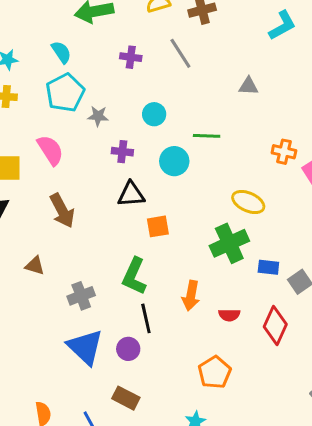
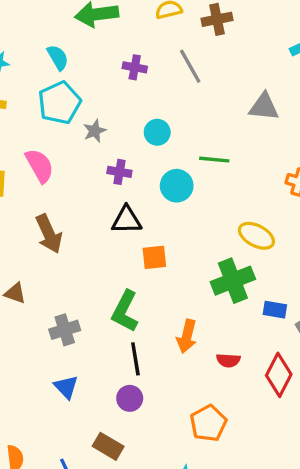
gray triangle: (248, 86) -> (264, 107), size x1.4
gray star: (98, 116) -> (95, 131), turned -30
blue triangle: (85, 347) -> (66, 387), size x0.6
purple circle: (128, 349) -> (130, 398), moved

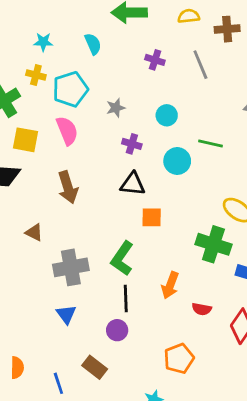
cyan pentagon: (59, 103) -> (70, 89), moved
green cross: (233, 281) -> (213, 244), turned 32
gray cross: (65, 330) -> (71, 267), size x1.4

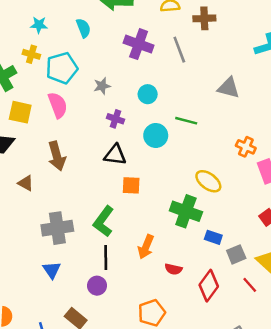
purple cross: (155, 60) -> (139, 44), size x1.6
brown triangle: (34, 232) -> (26, 183), moved

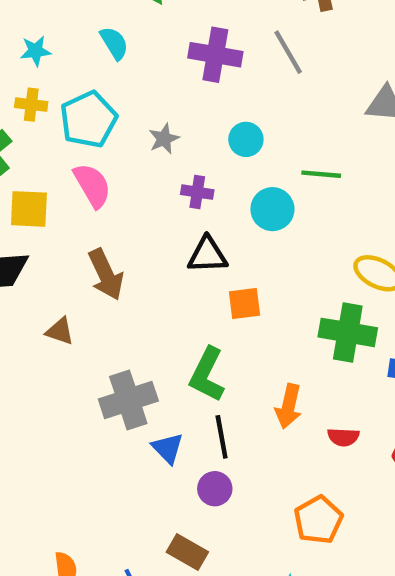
blue triangle: (52, 270) -> (168, 448), moved

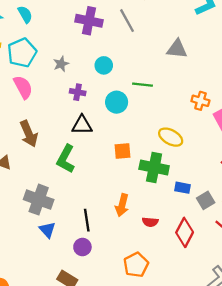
cyan semicircle: (114, 43) -> (25, 14), moved
orange square: (245, 303) -> (123, 151), moved
green L-shape: (207, 375) -> (66, 159), moved
gray cross: (128, 400) -> (39, 200), turned 36
blue triangle: (168, 448) -> (47, 230), moved

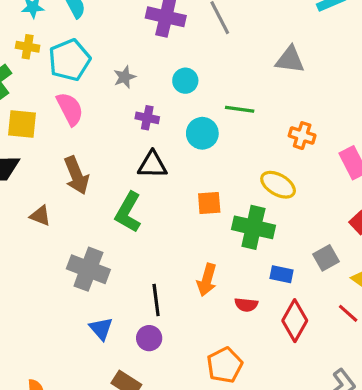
orange cross: (200, 101) -> (302, 136), moved
blue rectangle: (183, 188) -> (281, 274), moved
gray square: (206, 200) -> (326, 258), moved
blue triangle: (47, 230) -> (101, 329), moved

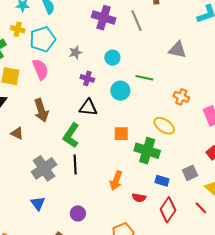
gray cross: (88, 269) -> (44, 168), turned 30
black line: (156, 300) -> (75, 164), moved
blue triangle: (101, 329) -> (38, 203), moved

